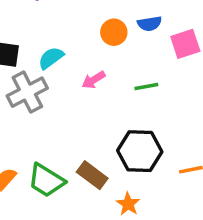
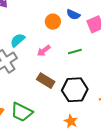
blue semicircle: (150, 24) -> (73, 14), turned 40
brown rectangle: (92, 175) -> (46, 81), moved

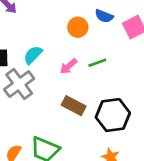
green line: (75, 51) -> (97, 63), moved

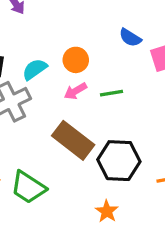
orange circle: (78, 27) -> (76, 60), moved
brown rectangle: (74, 106) -> (73, 140), size x1.4

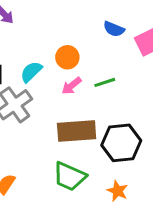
brown rectangle: (73, 140) -> (77, 131), turned -33
green trapezoid: (28, 187) -> (69, 176), moved

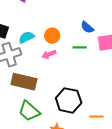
green line: (105, 82) -> (80, 47), moved
brown rectangle: (77, 131) -> (24, 82), moved

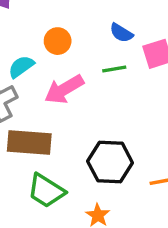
orange circle: (52, 36) -> (58, 41), moved
pink arrow: (49, 54) -> (64, 89), size x1.6

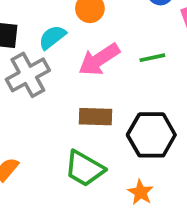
green line: (114, 69) -> (152, 58), moved
brown rectangle: (29, 142) -> (96, 117), moved, size x0.7

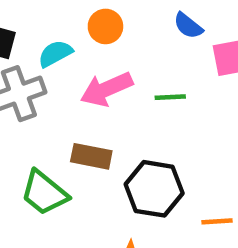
green trapezoid: (84, 169) -> (44, 193), moved

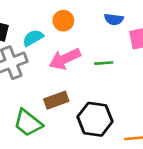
blue semicircle: (188, 26) -> (114, 19), turned -30
brown rectangle: (91, 156) -> (56, 100), turned -30

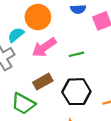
orange circle: (63, 21) -> (38, 17), size x1.5
green line: (104, 63) -> (76, 54), moved

